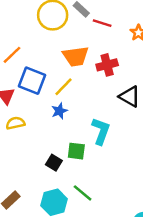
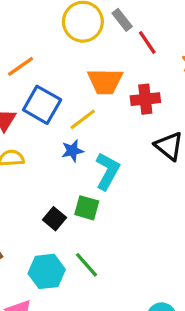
red line: (102, 23) -> (147, 42), turned 30
cyan L-shape: (101, 131) -> (107, 171), moved

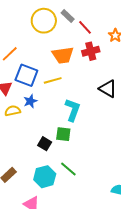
red cross: (145, 99) -> (91, 51), moved
yellow line: (83, 119) -> (53, 80), turned 30
blue star: (72, 151) -> (30, 101), moved

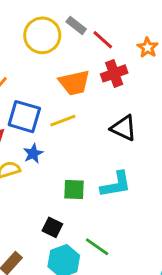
black triangle: (108, 89) -> (124, 128), moved
cyan L-shape: (73, 110) -> (116, 184), moved, turned 65
green square: (63, 134) -> (74, 190), moved
black square: (45, 144) -> (52, 227), moved

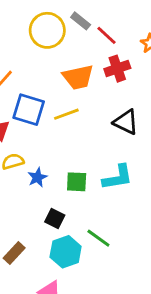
blue star: (33, 154) -> (37, 177), moved

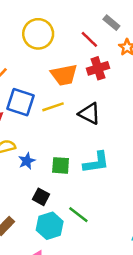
gray rectangle: (81, 21) -> (111, 23), moved
black triangle: (126, 122) -> (90, 114), moved

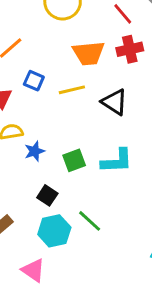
blue square: (21, 102) -> (34, 81), size x0.6
green square: (61, 165) -> (74, 160), turned -30

